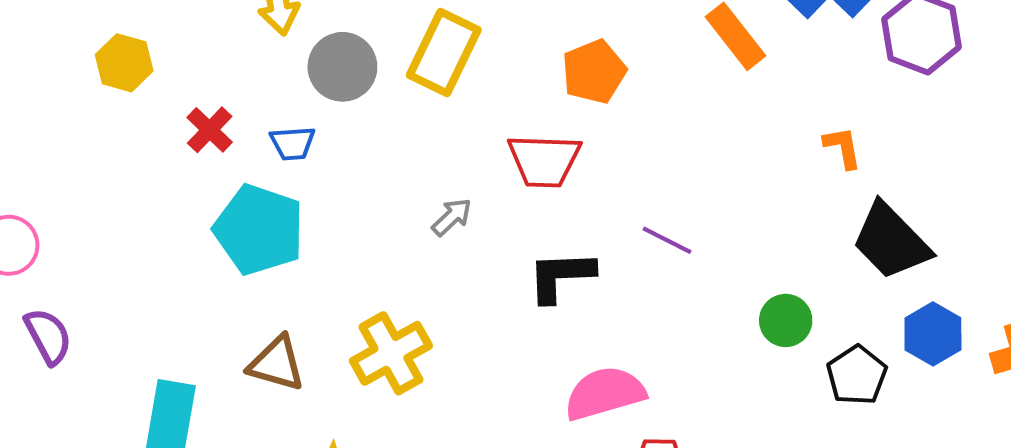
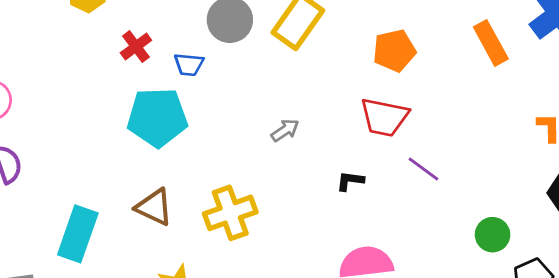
red trapezoid: (544, 161) -> (384, 117), moved
cyan pentagon: (259, 230) -> (157, 117), turned -30
black L-shape: (561, 276) -> (350, 181), size x0.6

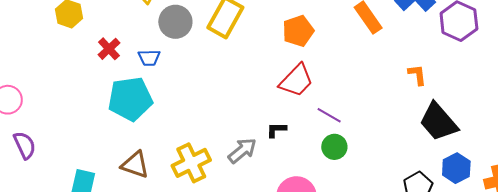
red trapezoid: (384, 117) -> (296, 80), turned -51
gray arrow: (285, 130) -> (242, 150), moved, size x1.4
green circle: (493, 235) -> (334, 147), moved

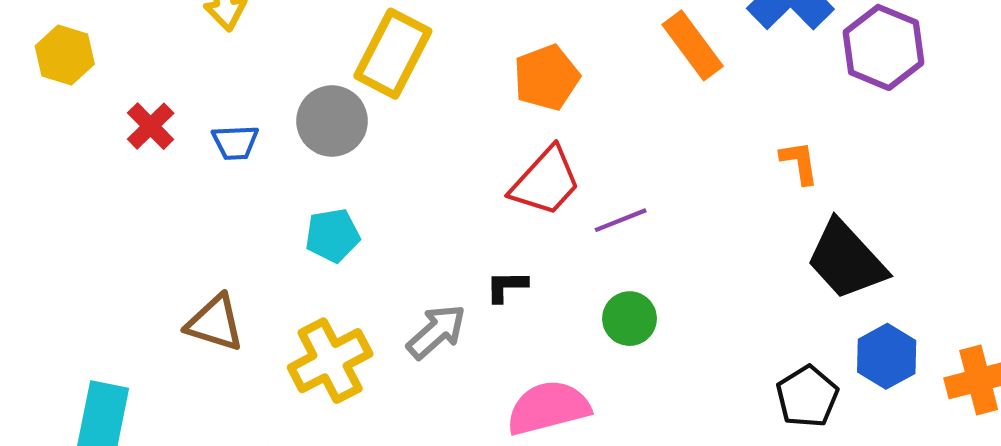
gray circle: (175, 22) -> (332, 121), moved
cyan pentagon: (130, 99) -> (332, 235), moved, size x0.6
purple line: (329, 115) -> (621, 220), moved, turned -50
brown triangle: (135, 165) -> (215, 323), moved

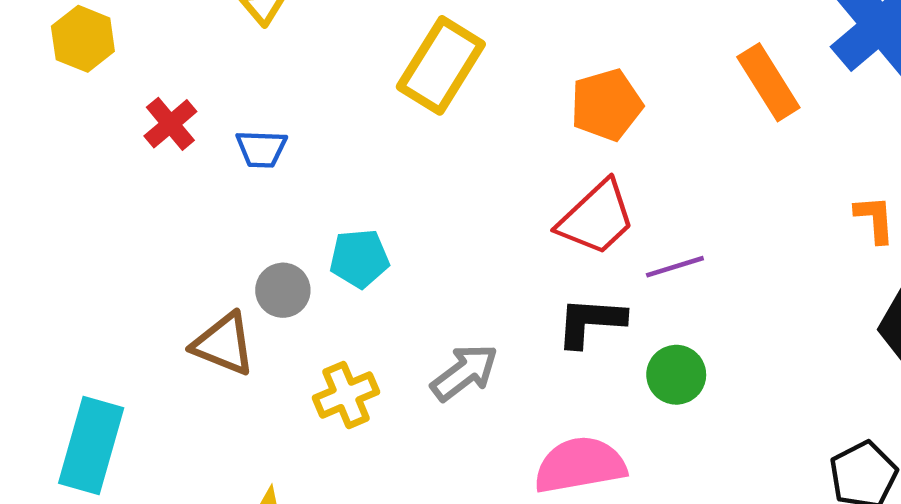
gray circle: (332, 121) -> (283, 290), moved, size x0.7
black L-shape: (507, 286) -> (591, 322), moved, size x1.5
yellow cross: (330, 361) -> (346, 395), size x0.7

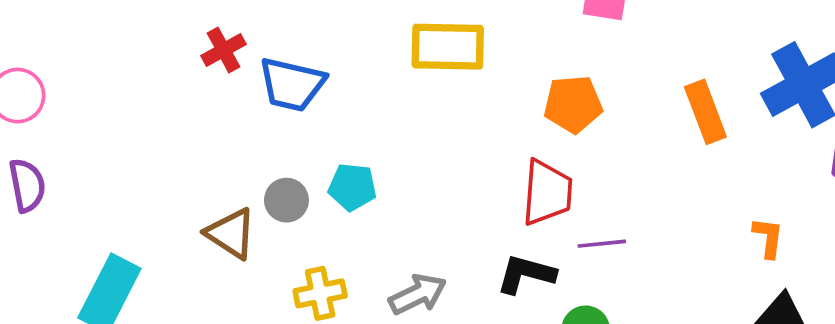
yellow rectangle: (441, 65) -> (448, 47), turned 48
blue trapezoid: (261, 149) -> (292, 84), size x1.6
red trapezoid: (596, 218) -> (547, 193), turned -54

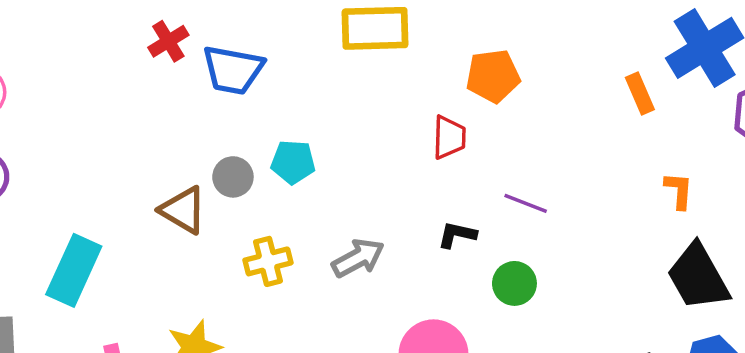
orange rectangle: (705, 112) -> (640, 94), moved, size x0.7
red trapezoid: (547, 193) -> (449, 137), moved, size x0.7
purple line: (602, 244) -> (526, 203), turned 30
black L-shape: (526, 274) -> (457, 235), size x0.7

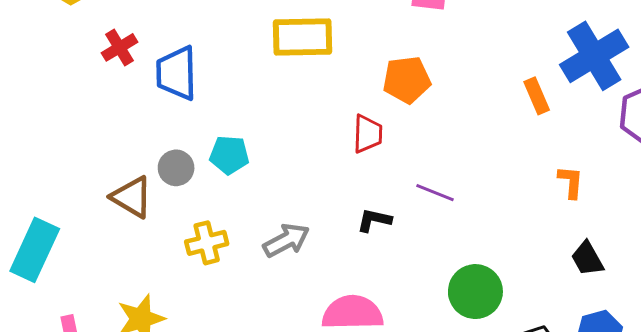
blue trapezoid: (233, 70) -> (176, 73), turned 78
black trapezoid: (698, 277) -> (587, 259), size x0.6
green circle: (514, 283) -> (475, 292), moved, size x1.4

